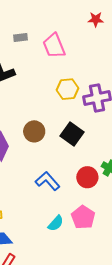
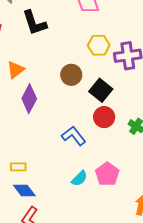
brown circle: (34, 131) -> (71, 75), moved
red circle: (87, 177) -> (104, 117), moved

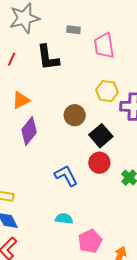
pink pentagon: (107, 174) -> (90, 241), moved
cyan semicircle: (79, 178) -> (64, 219), turned -138

